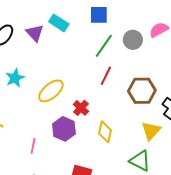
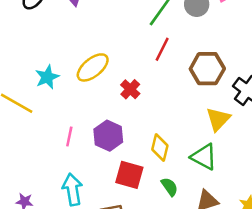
cyan star: (15, 78) -> (47, 77), moved
purple hexagon: (64, 129) -> (108, 136), moved
yellow diamond: (105, 132) -> (160, 148), moved

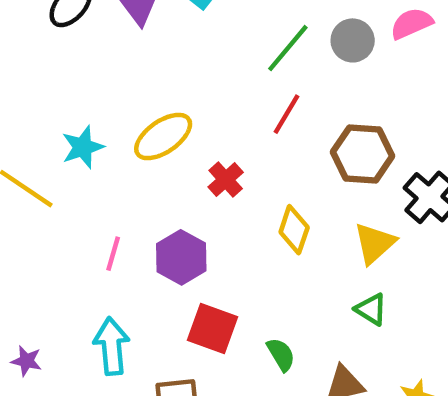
yellow diamond: (160, 148) -> (294, 230), moved
green triangle: (204, 157) -> (371, 309), moved, size x0.7

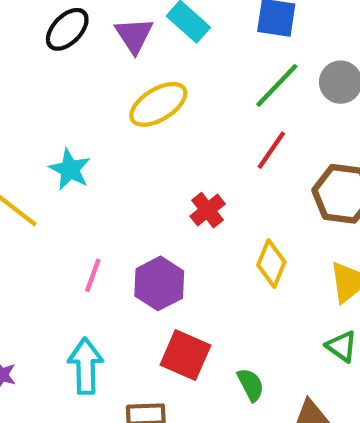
yellow ellipse: (163, 137) -> (158, 104), moved
cyan star: (83, 147) -> (70, 169), turned -30

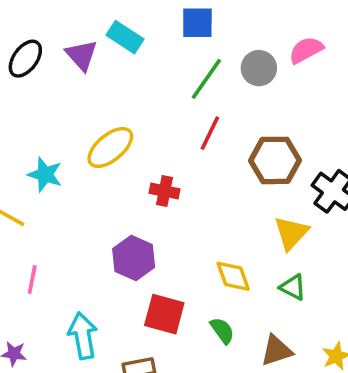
yellow ellipse: (158, 104) -> (110, 147), moved
red cross: (208, 210) -> (165, 191), turned -32
yellow diamond: (271, 264) -> (233, 276), moved, turned -33
pink line: (93, 275) -> (32, 280), moved

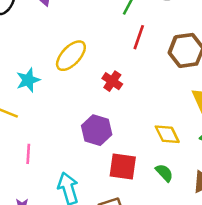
cyan star: (45, 175) -> (28, 80), turned -30
red cross: (165, 191) -> (112, 81), turned 30

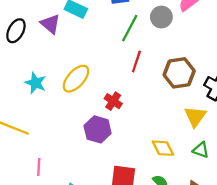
cyan star: (28, 80) -> (35, 83), moved, turned -30
purple hexagon: (97, 130) -> (98, 129), moved

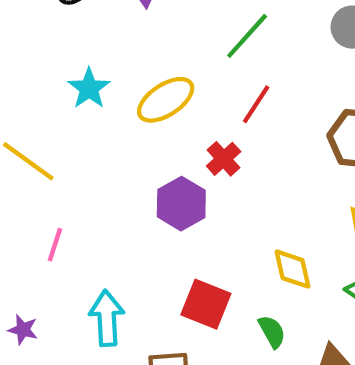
green line: (130, 28) -> (247, 36), moved
red line: (136, 61) -> (256, 104), moved

